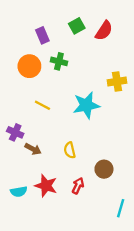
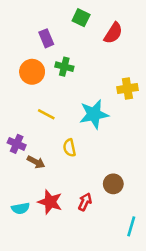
green square: (77, 26) -> (81, 18), moved, turned -35
yellow semicircle: (70, 150) -> (69, 148), moved

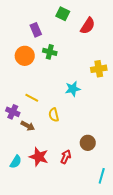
yellow line: (46, 114) -> (32, 98), moved
cyan star: (94, 114) -> (73, 89), size x0.7
cyan semicircle: (20, 208) -> (16, 162), turned -48

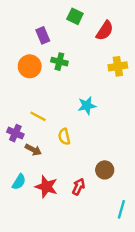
yellow cross: (99, 69) -> (118, 66), moved
cyan semicircle: (16, 162) -> (19, 182), moved

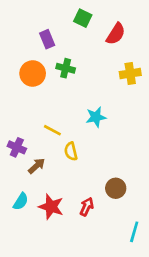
yellow line: (38, 116) -> (52, 130), moved
brown arrow: (33, 150) -> (37, 166), turned -70

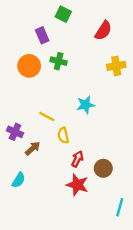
green square: (83, 18) -> (63, 14), moved
red star: (51, 207) -> (77, 185), moved
red arrow: (87, 207) -> (77, 159), moved

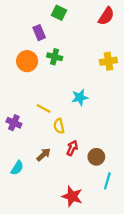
red semicircle: (103, 31) -> (106, 16), moved
brown arrow: (33, 148) -> (44, 155), moved
red star: (77, 185) -> (72, 196), moved
cyan line: (120, 207) -> (107, 181), moved

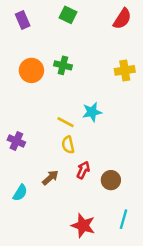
purple rectangle: (39, 33) -> (23, 20), moved
yellow line: (44, 108) -> (65, 122), moved
cyan line: (107, 181) -> (123, 219), moved

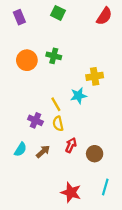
yellow cross: (125, 70) -> (95, 76), moved
yellow line: (65, 122) -> (56, 104), turned 32
purple cross: (16, 141) -> (35, 120), moved
cyan semicircle: (20, 193) -> (20, 149), moved

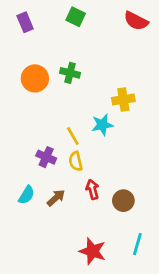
red semicircle: (104, 16) -> (136, 21), turned 84
red arrow: (71, 145) -> (92, 189), turned -40

